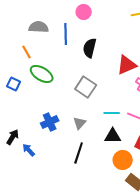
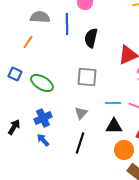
orange line: (27, 52) -> (28, 42), turned 64
green ellipse: (42, 74) -> (42, 83), moved
gray square: (86, 87) -> (87, 77), turned -30
blue cross: (50, 122) -> (43, 118), moved
blue arrow: (29, 150) -> (43, 140), moved

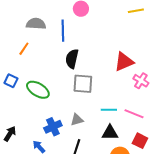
black semicircle: (91, 38) -> (72, 59), moved
gray triangle: (81, 113) -> (77, 120), turned 32
blue cross: (43, 118) -> (53, 127), moved

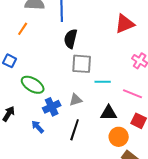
red triangle: (124, 62) -> (125, 24), moved
green ellipse: (38, 90) -> (33, 85), moved
cyan line: (109, 110) -> (103, 82), moved

